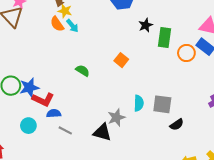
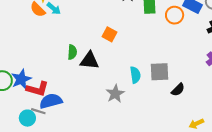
green semicircle: (83, 71) -> (72, 52), turned 72
blue semicircle: (54, 113) -> (51, 101), size x1.5
gray line: (65, 130) -> (38, 111), moved
black triangle: (102, 132) -> (89, 61), moved

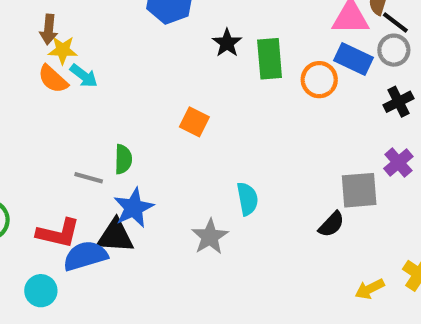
black triangle: (89, 61) -> (115, 236), moved
gray square: (159, 72) -> (359, 190), moved
blue star: (21, 79) -> (134, 208), moved
gray line: (38, 111) -> (89, 178), moved

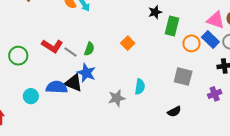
gray square: (359, 190) -> (183, 76), moved
blue star: (134, 208) -> (86, 73), turned 30
red L-shape: (58, 233) -> (52, 46), moved

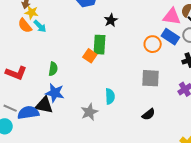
green rectangle: (172, 26) -> (99, 45), moved
gray line: (71, 52) -> (10, 108), moved

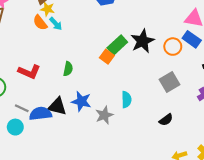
black star: (111, 20) -> (142, 41), moved, size x1.6
green rectangle: (99, 45) -> (117, 45), turned 42
gray square: (151, 78) -> (169, 82), turned -36
blue star: (55, 93) -> (81, 101), moved

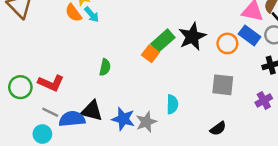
red L-shape: (29, 72) -> (51, 83), moved
gray square: (169, 82) -> (223, 85), turned 36
blue star: (81, 101) -> (123, 119), moved

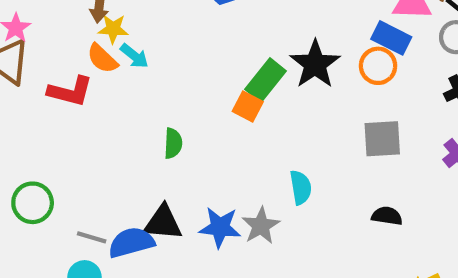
blue rectangle: (250, 35) -> (391, 38), moved
red L-shape: (51, 83) -> (70, 91), moved
black semicircle: (218, 129) -> (387, 216), turned -126

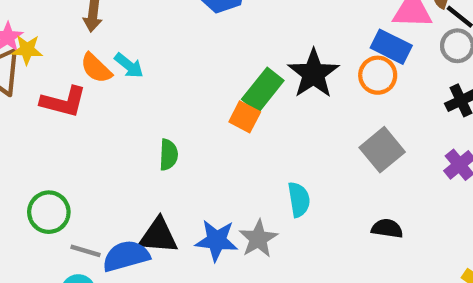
yellow star: (113, 29) -> (27, 50), moved
gray square: (382, 139) -> (382, 150), turned -36
green circle: (33, 203) -> (49, 212), moved

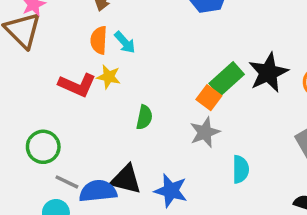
yellow star: (27, 50) -> (109, 77), moved
orange semicircle: (96, 68) -> (99, 40), turned 40
red L-shape: (63, 102) -> (77, 85), moved
gray star: (258, 239) -> (205, 132), moved

